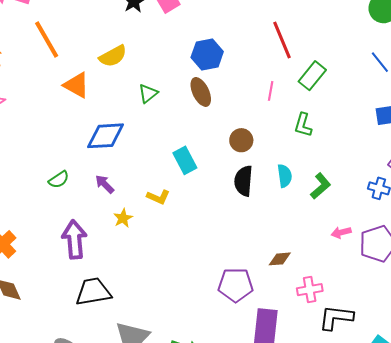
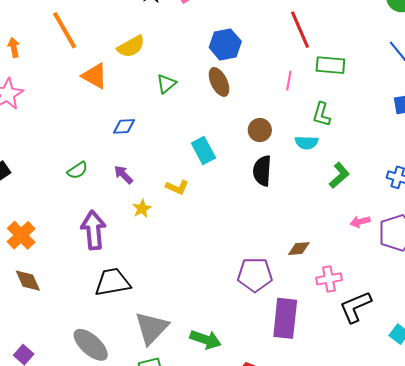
green rectangle: (312, 76) -> (330, 65), turned 56
blue diamond: (106, 136) -> (124, 126), size x0.6
cyan semicircle: (285, 176) -> (307, 143), moved, turned 100
black L-shape: (336, 318) -> (355, 307), turned -30

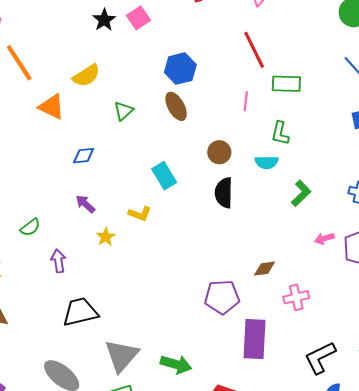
green semicircle: (78, 170) -> (30, 227), moved
purple arrow: (93, 230) -> (58, 261), size x0.6
black L-shape: (355, 307) -> (320, 358), moved

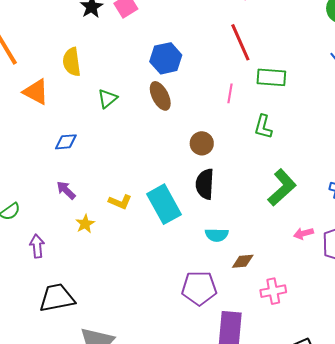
yellow semicircle: (86, 76) -> (72, 62), turned 112
cyan semicircle: (267, 162) -> (217, 235), moved
cyan rectangle: (164, 176) -> (164, 204), moved, size x1.4
green L-shape: (301, 193) -> (282, 187), size x1.4

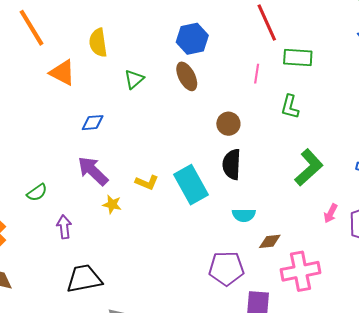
purple arrow: (66, 190) -> (93, 171), size x1.6
yellow star: (85, 224) -> (112, 204), turned -30
pink arrow: (304, 233) -> (331, 213), turned -48
pink cross: (273, 291) -> (300, 271), size x1.5

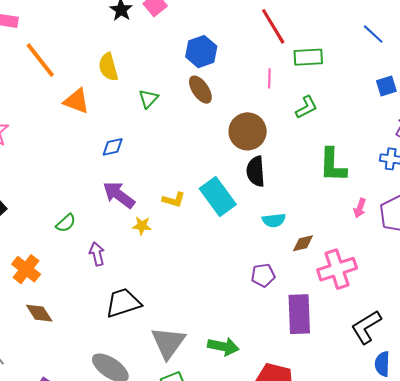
green L-shape: (290, 107) -> (306, 107), turned -125
brown circle: (228, 124) -> (248, 131), size x1.6
green L-shape: (309, 167) -> (333, 165), turned 141
purple pentagon: (226, 268) -> (263, 275), size x0.7

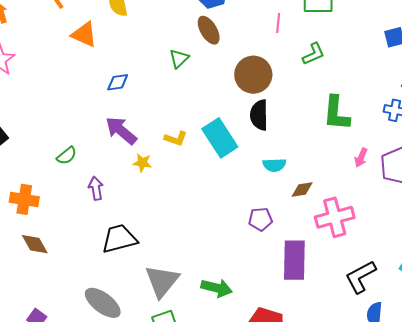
green triangle: (148, 99) -> (179, 59), moved
orange cross: (26, 269) -> (24, 199), turned -32

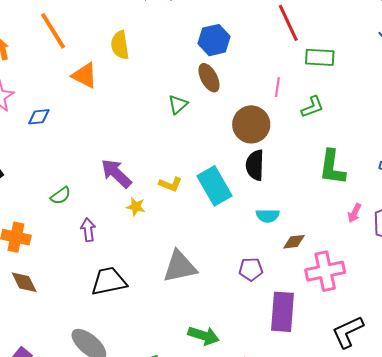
pink line: (278, 23) -> (277, 87), moved
blue diamond: (118, 82) -> (39, 117), moved
gray triangle: (162, 281) -> (180, 267), moved, turned 36

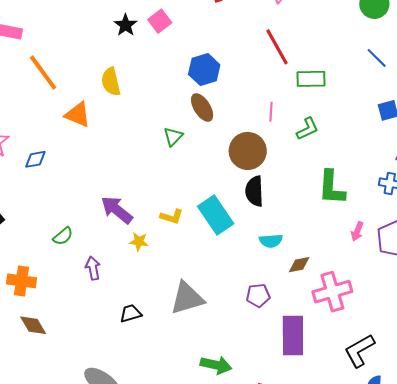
black trapezoid: (109, 281) -> (131, 313), moved, size x0.6

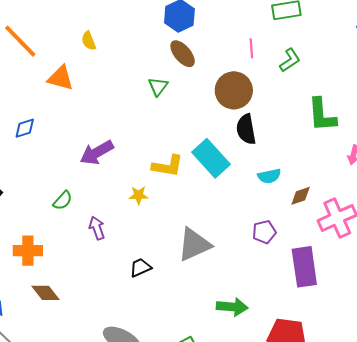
yellow semicircle: (111, 82) -> (89, 41), size x0.7
purple arrow: (117, 210) -> (97, 153), moved, turned -60
yellow L-shape: (172, 217) -> (168, 166), size x1.4

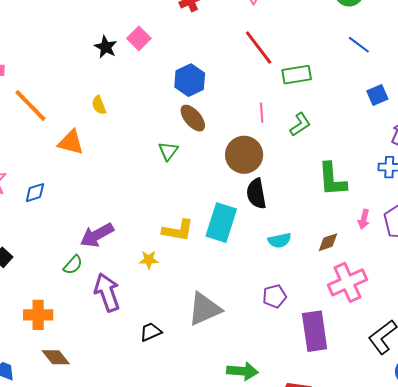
purple arrow: (97, 153) -> (97, 235), moved
cyan rectangle: (211, 158) -> (221, 223), turned 60
brown diamond: (301, 196) -> (328, 242), moved
purple arrow: (97, 228) -> (107, 292), size x1.6

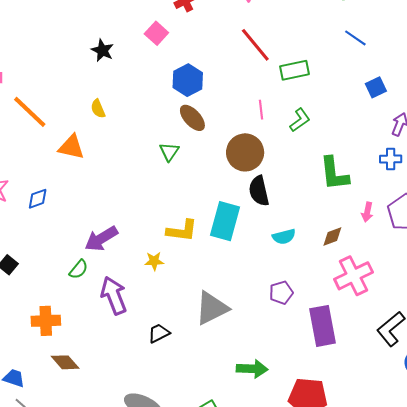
pink square: (139, 38) -> (156, 33), moved

